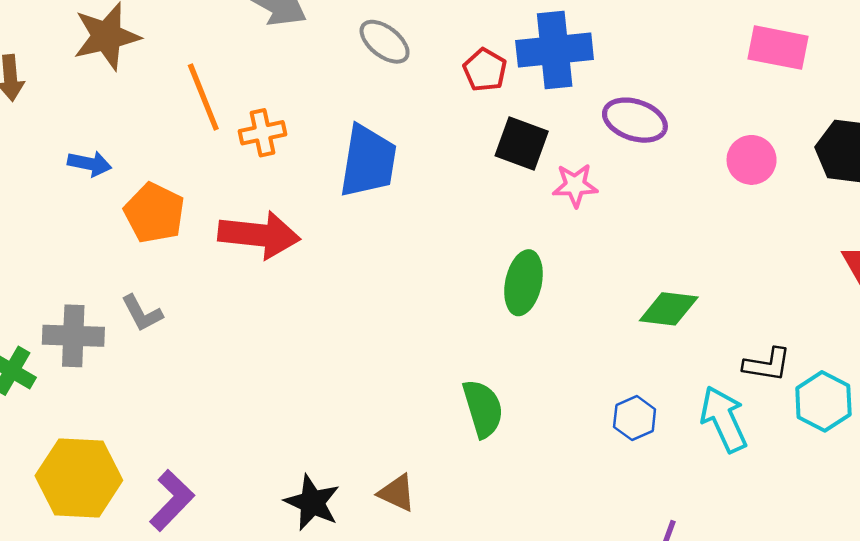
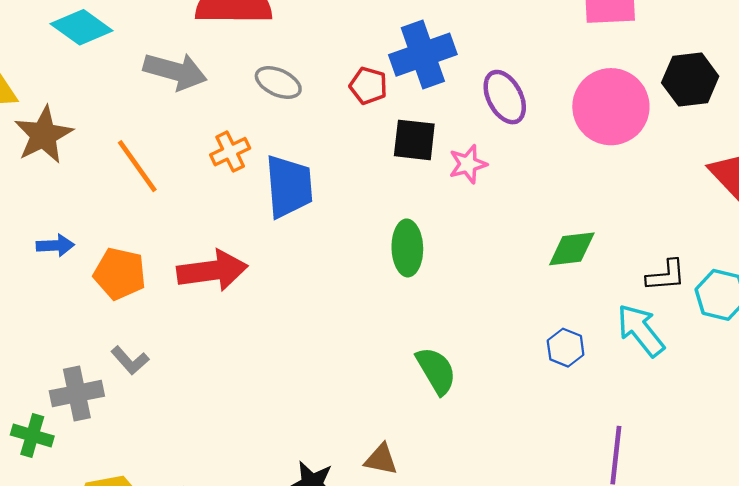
purple ellipse: (635, 120) -> (505, 97), turned 58
orange cross: (262, 133) -> (230, 152), moved
pink circle: (752, 160) -> (611, 107), size x1.8
green ellipse: (523, 283) -> (407, 248), moved

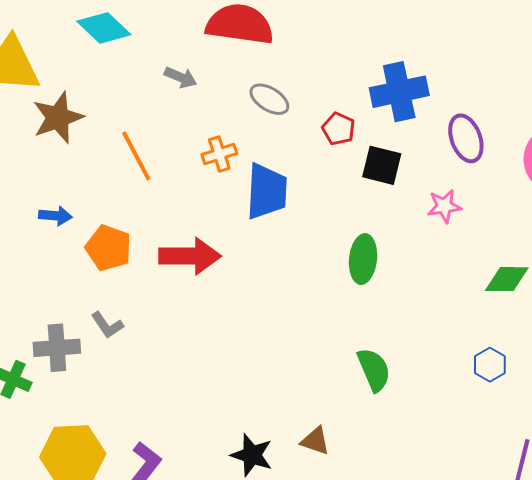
gray arrow: (175, 71) -> (181, 77), size x0.6
red pentagon: (368, 86) -> (338, 129), moved
pink star: (468, 164) -> (444, 206), moved

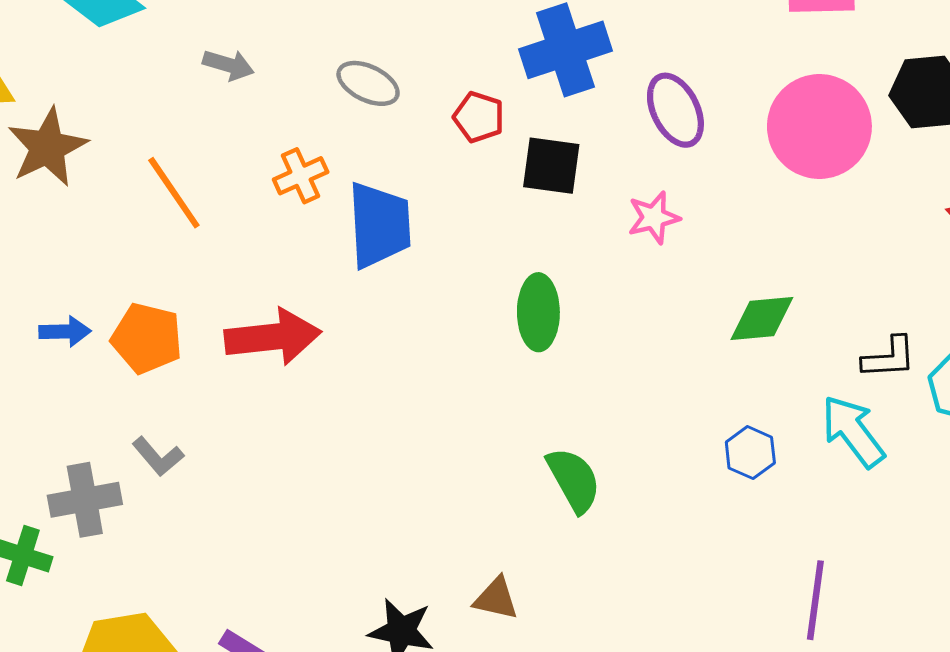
blue arrow: (55, 216) -> (65, 332), moved

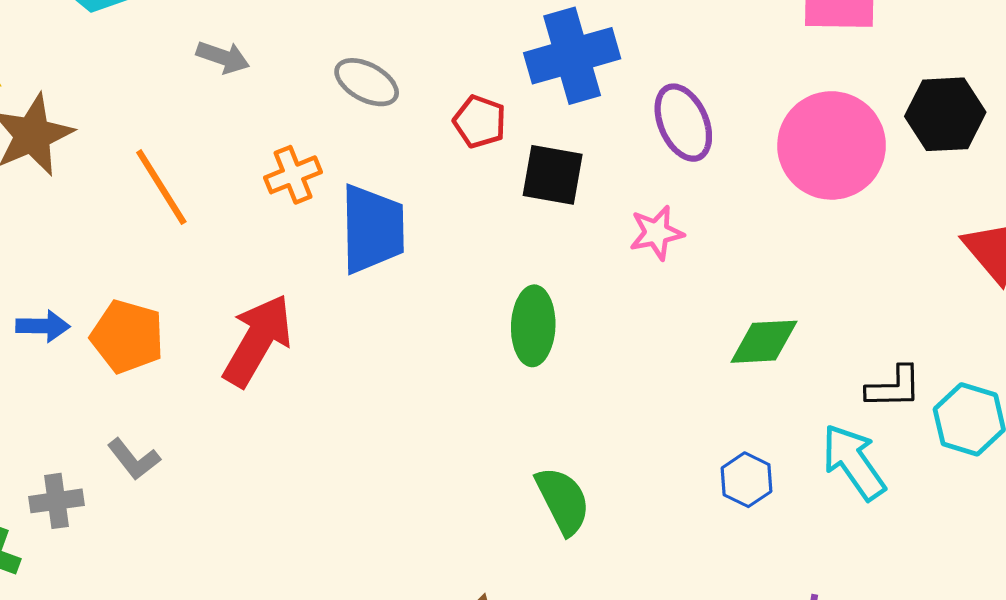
red arrow: (273, 337) -> (258, 340), turned -56
gray cross: (85, 500) -> (56, 501), size x0.7

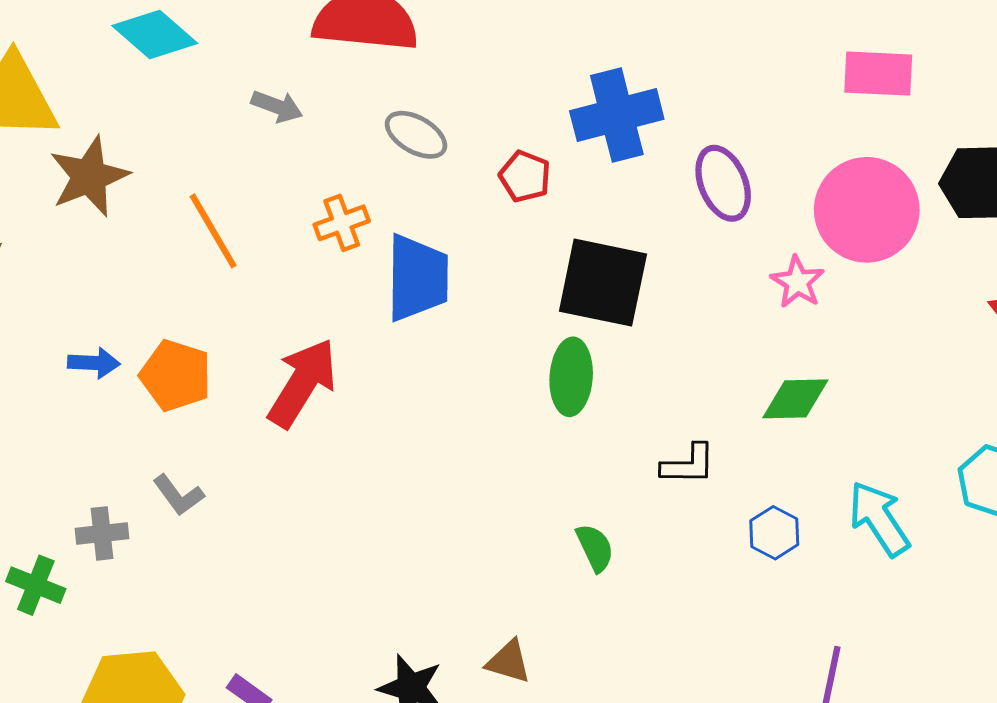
black square: (553, 175) -> (603, 283), moved, size x1.5
pink star: (656, 233) -> (797, 282), moved, turned -30
black L-shape: (894, 387) -> (688, 464), moved
green semicircle: (563, 501) -> (595, 548), size x0.7

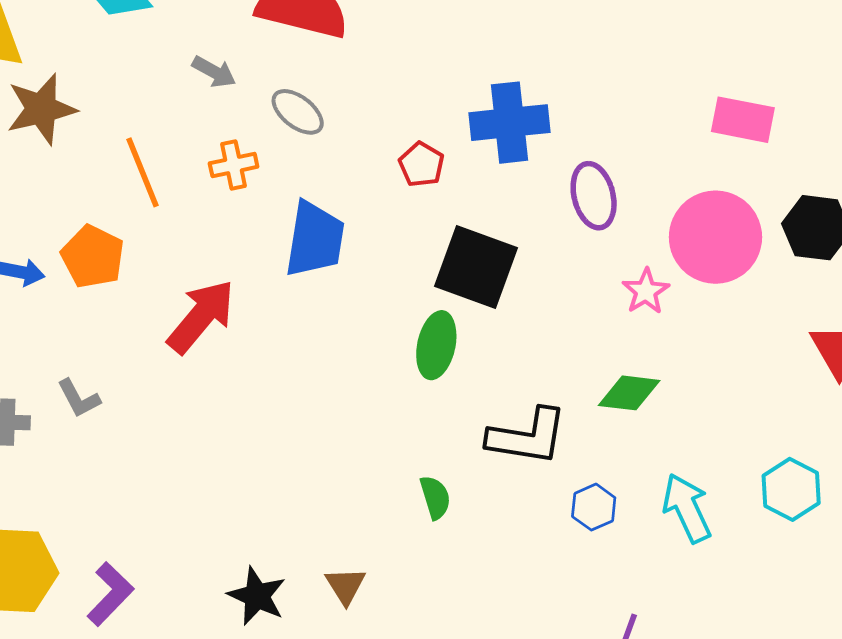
gray ellipse: (416, 135) -> (298, 112), moved
orange cross: (342, 223) -> (234, 165), moved
orange pentagon: (176, 375) -> (93, 257), moved
black L-shape: (688, 464) -> (527, 437), size x1.6
brown triangle: (509, 662) -> (345, 586), turned 33

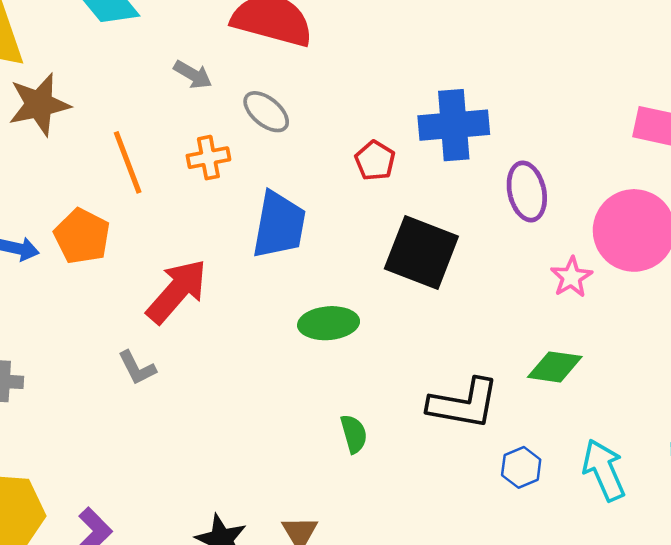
green ellipse: (436, 345) -> (329, 323), moved, turned 72
gray L-shape: (79, 398) -> (137, 368), moved
green semicircle: (435, 497) -> (354, 434), moved

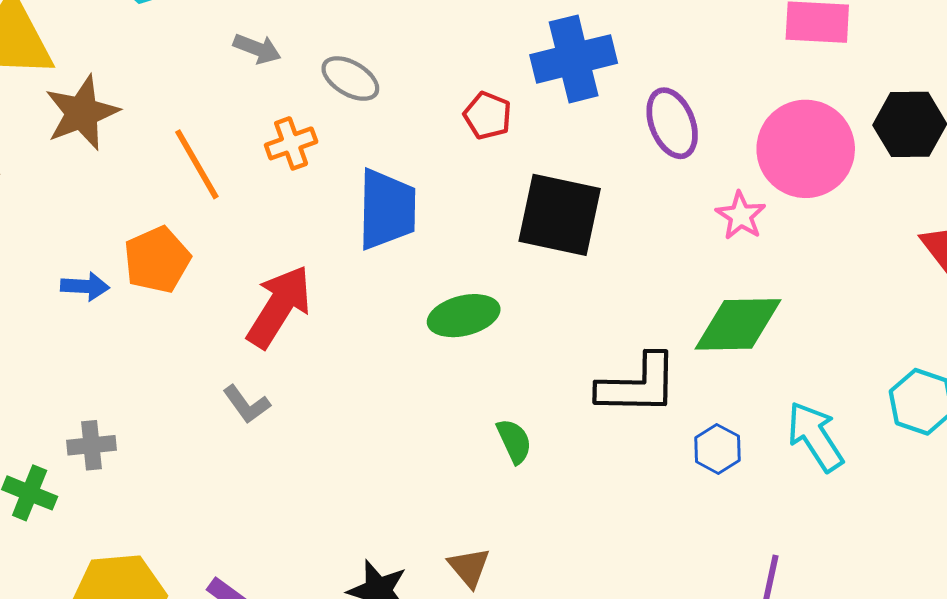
orange pentagon: (82, 236) -> (157, 260), turned 30
green diamond: (555, 367) -> (738, 324), size x1.4

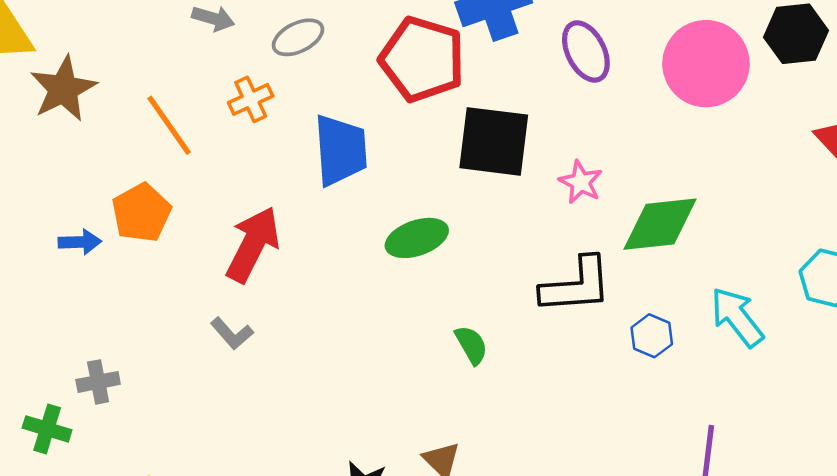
gray ellipse: (350, 79) -> (298, 37), turned -51
red pentagon: (488, 116) -> (422, 59), size x2.0
pink star: (741, 216) -> (581, 182), moved

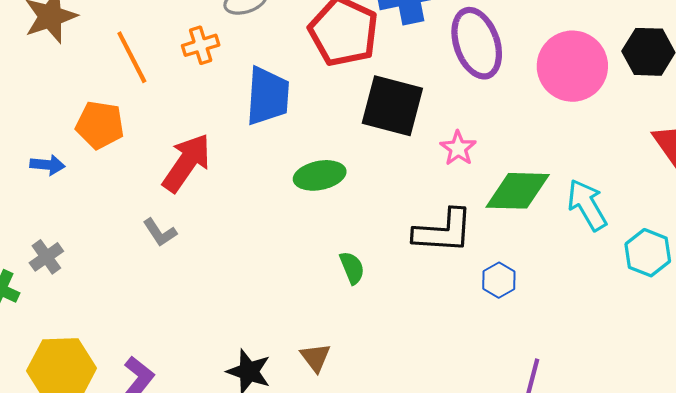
purple ellipse: (586, 51) -> (477, 43), size x1.4
orange pentagon: (141, 213) -> (100, 125), turned 30
blue arrow: (80, 242) -> (47, 165), moved
cyan arrow: (737, 317) -> (587, 205), moved
gray cross: (98, 382) -> (46, 257), turned -32

